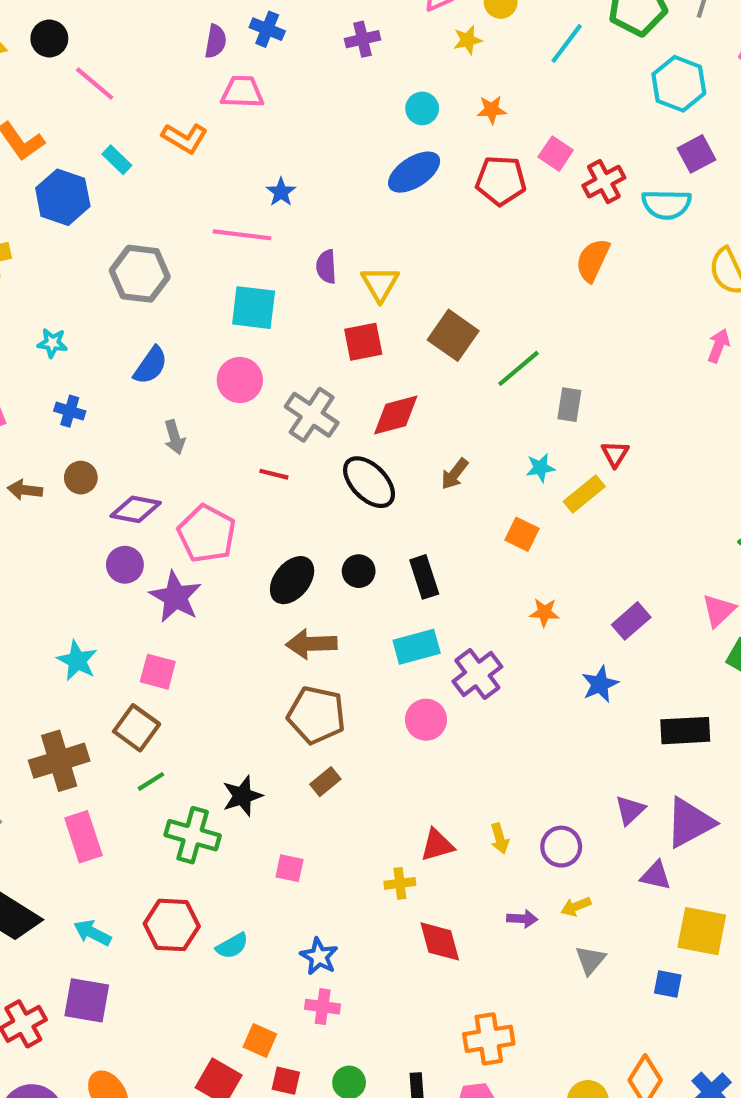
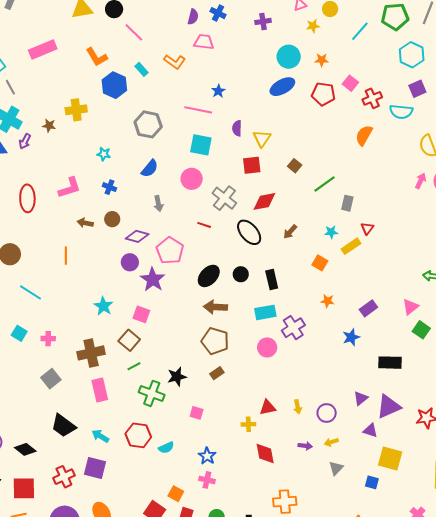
cyan circle: (422, 108) -> (289, 57), size x1.5
brown square: (453, 335) -> (295, 166), size x0.6

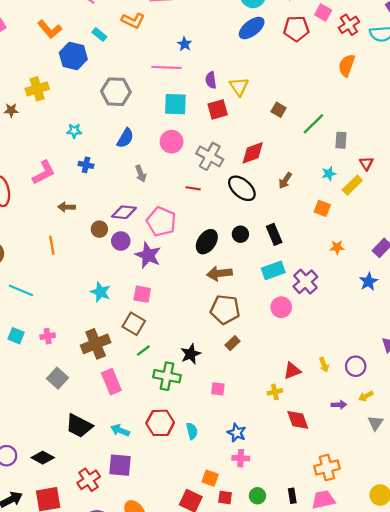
red square: (252, 165) -> (218, 109), moved
brown circle: (112, 219) -> (99, 229), moved
cyan semicircle: (166, 448) -> (192, 431), turned -70

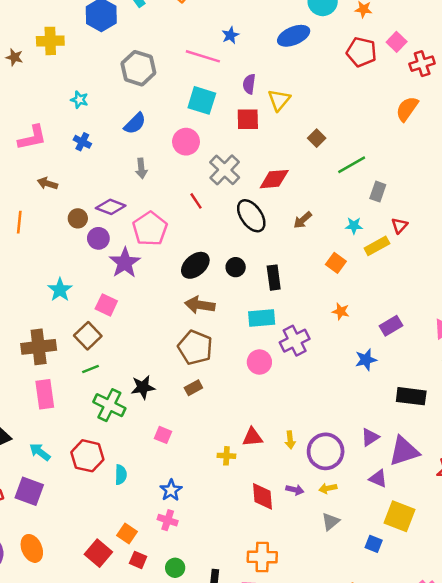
blue ellipse: (252, 28) -> (294, 36), moved
red line: (193, 188) -> (196, 201), turned 32
purple circle: (356, 366) -> (326, 451), size x1.5
red diamond: (298, 420) -> (263, 496), moved

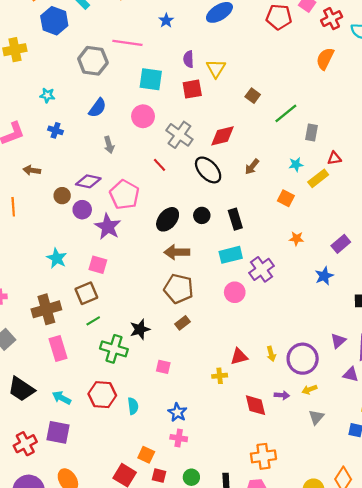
pink line: (203, 56) -> (127, 43), moved
red triangle: (399, 226) -> (334, 158), turned 48
brown square: (88, 336) -> (86, 293), turned 30

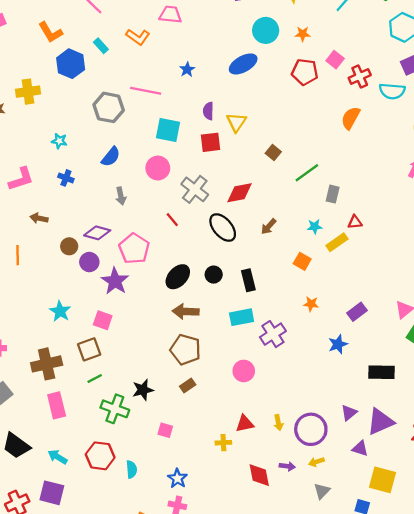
pink circle: (235, 292) -> (244, 371), moved

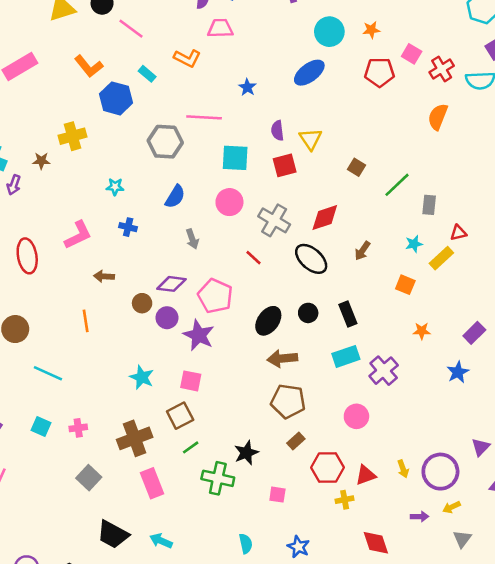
red hexagon: (100, 456) -> (327, 467), moved
red diamond: (259, 475) -> (376, 543), moved

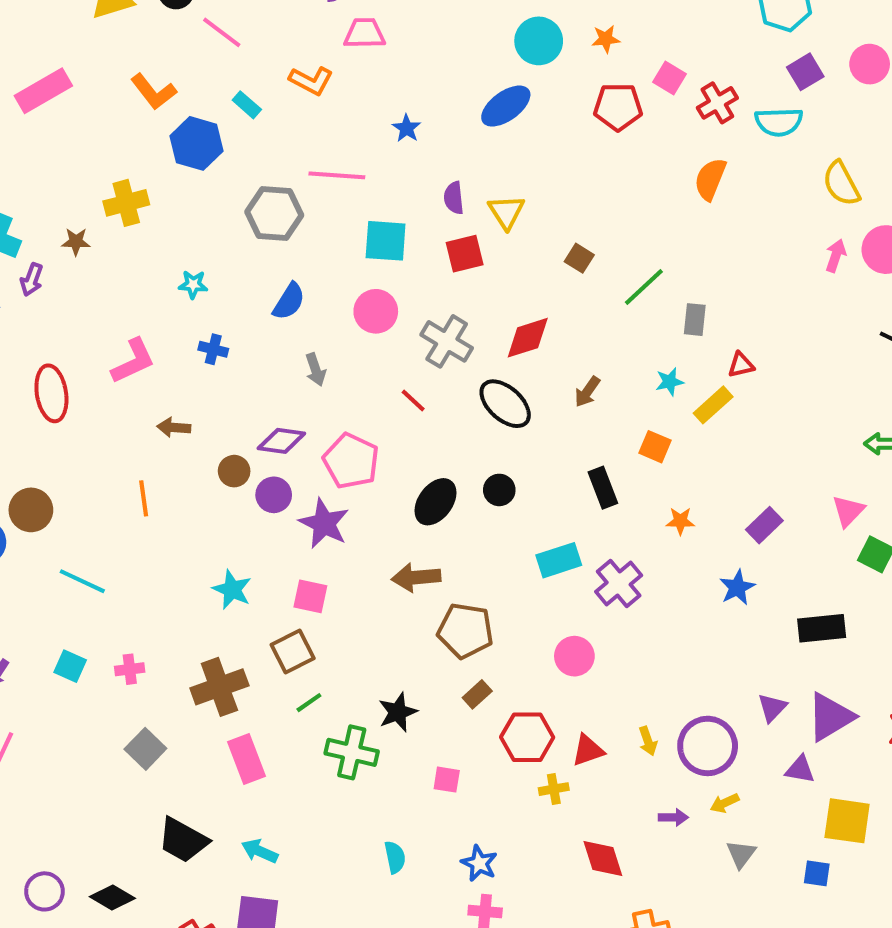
black rectangle: (348, 314) -> (603, 488), moved
brown arrow: (282, 359) -> (416, 577), moved

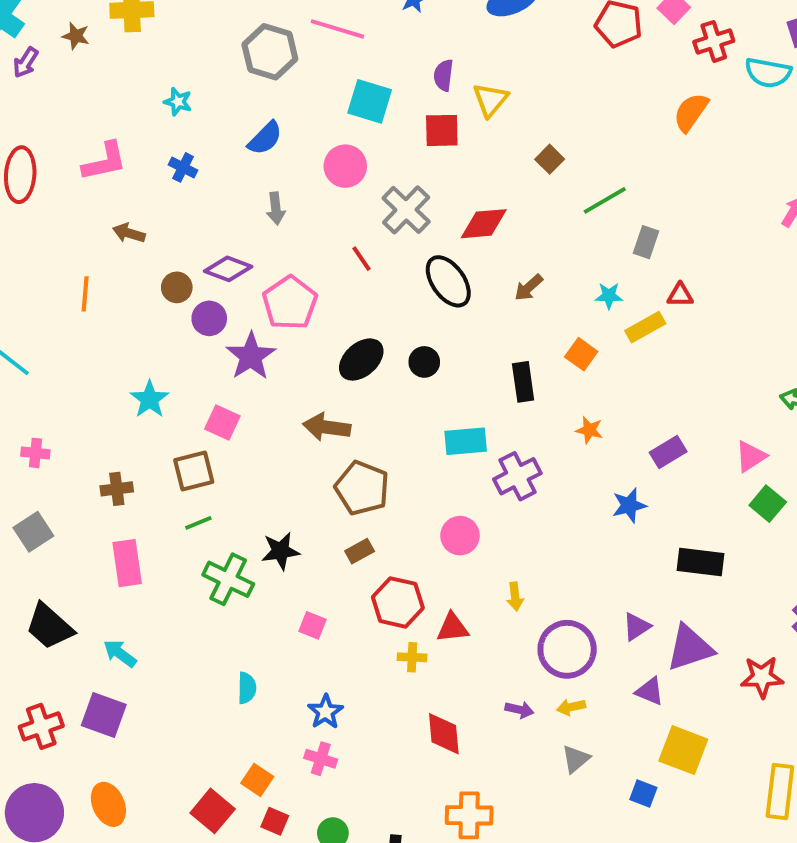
brown cross: (219, 687) -> (117, 489), size x0.6
yellow arrow: (648, 741) -> (515, 597), moved

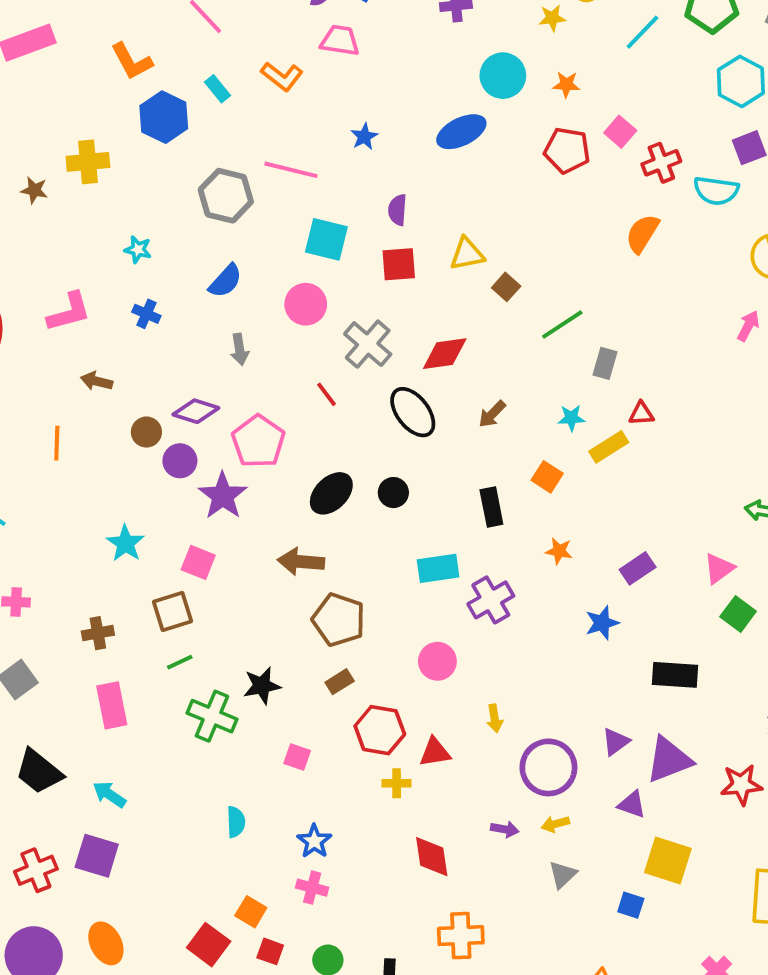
yellow triangle: (490, 100) -> (467, 254), moved, turned 42

